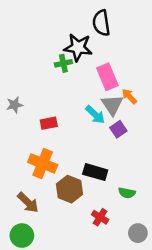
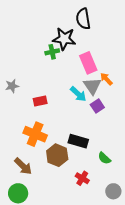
green semicircle: (127, 193) -> (104, 158), turned 32

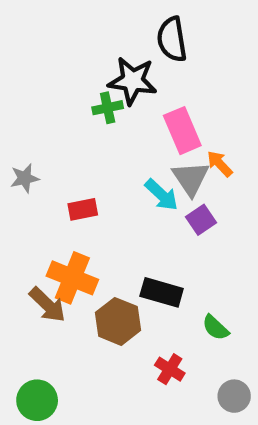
brown arrow: (23, 166) -> (47, 305), moved

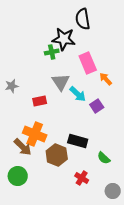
gray triangle: (191, 178) -> (61, 82), moved
green circle: (37, 400) -> (18, 176), moved

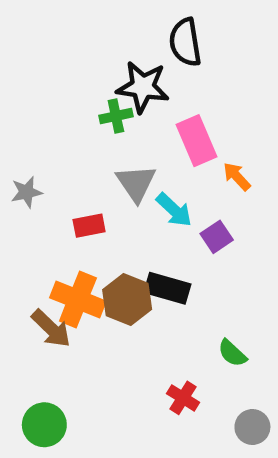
black rectangle: (78, 141) -> (167, 288), moved
brown hexagon: (57, 155) -> (127, 299), moved
green circle: (18, 176) -> (44, 425), moved

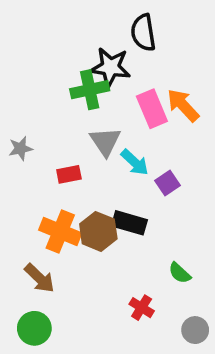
green cross: (116, 116) -> (90, 90), size x1.5
orange arrow: (237, 176) -> (183, 105), moved, size x1.5
brown arrow: (51, 329) -> (40, 278), moved

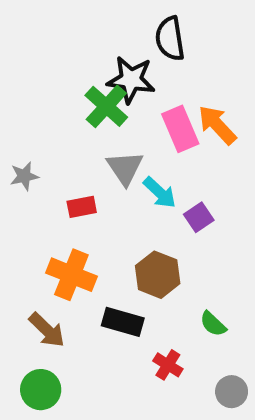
green cross: (90, 90) -> (106, 106), turned -36
black rectangle: (129, 223) -> (123, 322), moved
brown hexagon: (98, 231) -> (158, 275), moved

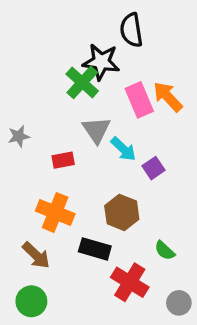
red cross: (168, 365) -> (130, 282), size x1.6

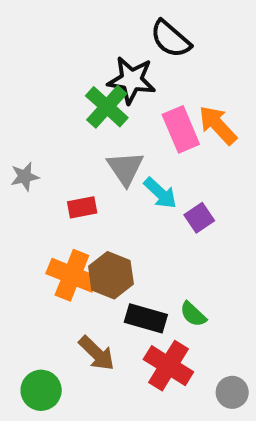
black semicircle: (131, 30) -> (171, 39), turned -40
brown hexagon: (122, 212) -> (111, 275), moved
black rectangle: (95, 249) -> (146, 318), moved
green semicircle: (165, 251) -> (193, 314), moved
brown arrow: (36, 255) -> (97, 353), moved

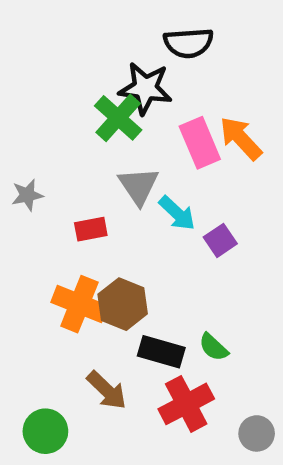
black semicircle: (171, 39) -> (188, 43), turned -45
red cross: (168, 366) -> (186, 404), turned 30

